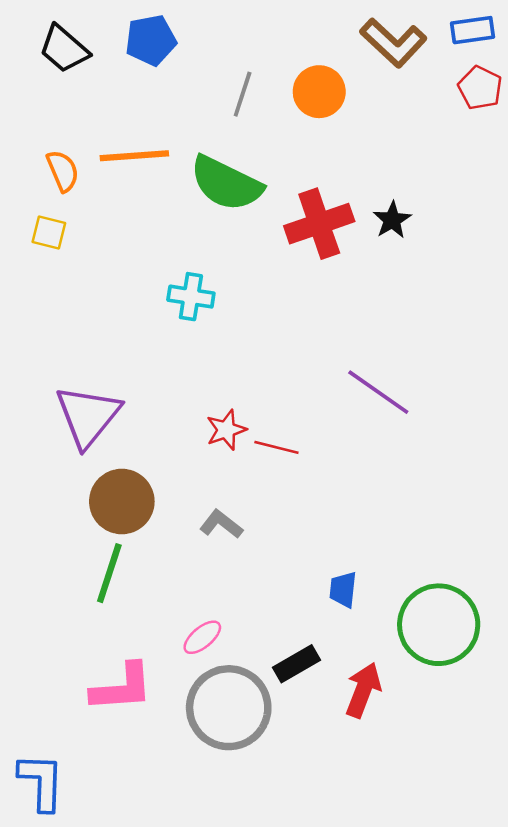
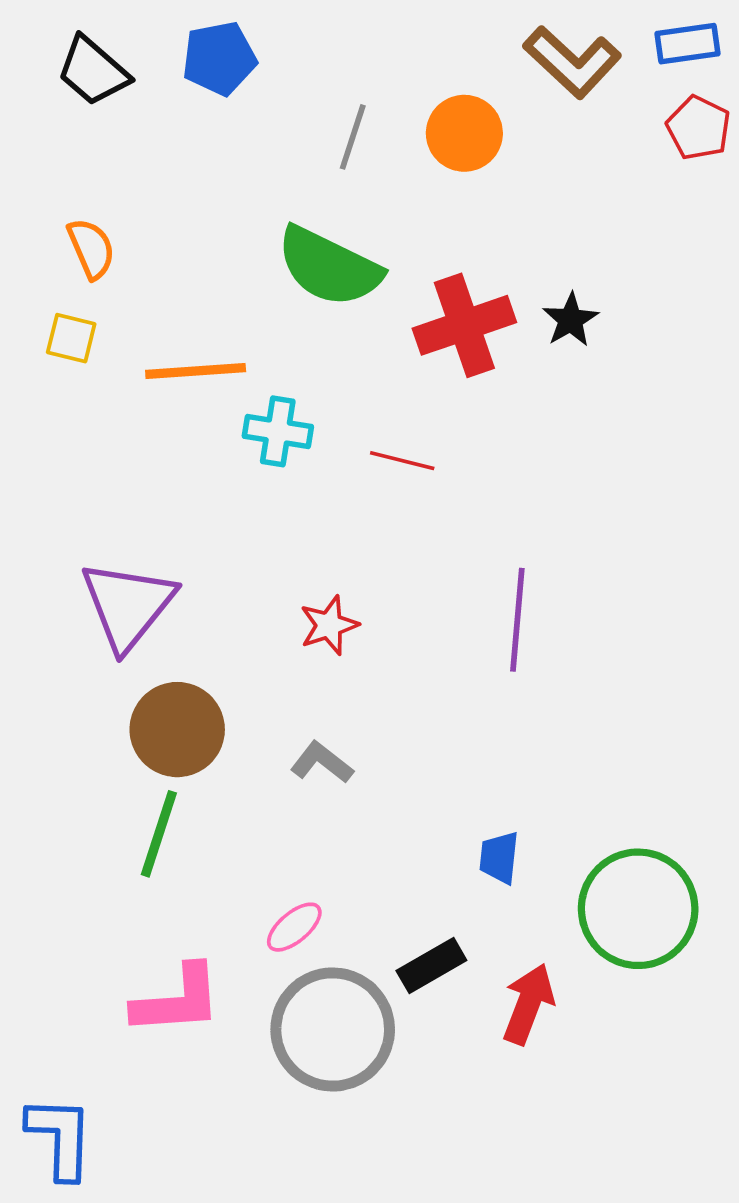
orange line: (134, 156) -> (196, 371), moved
purple line: (378, 392) -> (517, 620), moved, turned 60
red line: (276, 447) -> (402, 461), moved

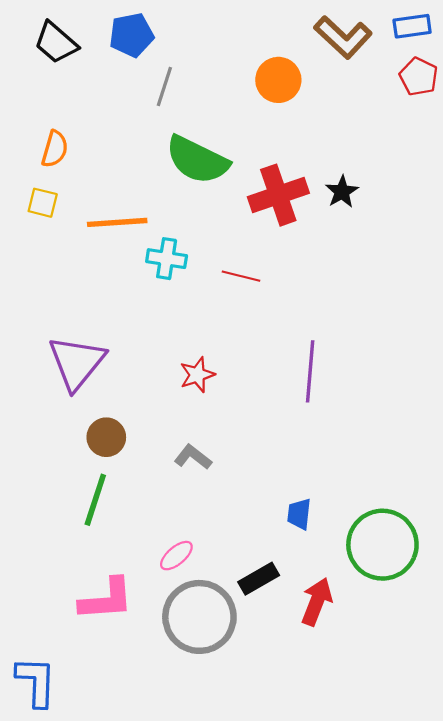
gray line: (353, 137) -> (164, 86), moved
orange semicircle: (91, 249) -> (55, 149), turned 39
brown circle: (177, 730) -> (106, 437), size x0.7

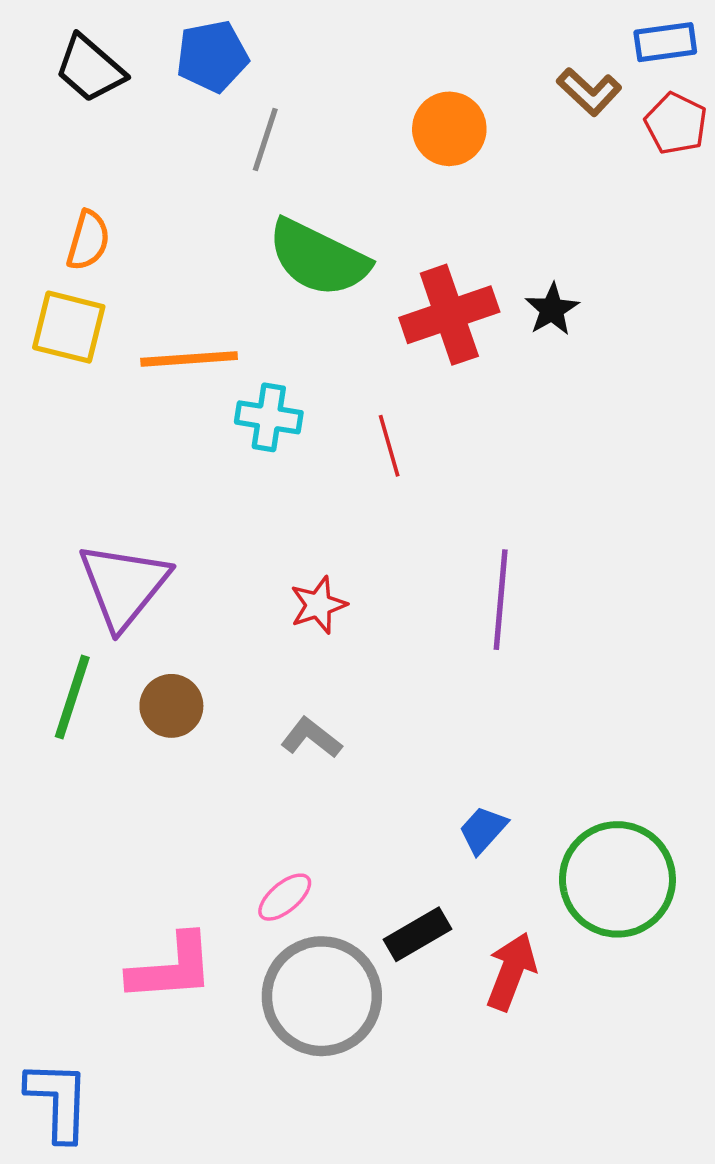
brown L-shape: (343, 37) -> (589, 92), moved, size x0.7
yellow square: (43, 203) -> (69, 327), size x1.5
red line: (241, 276) -> (389, 446), turned 60
green line: (95, 500) -> (72, 697), moved
blue trapezoid: (299, 514) -> (483, 830), turned 36

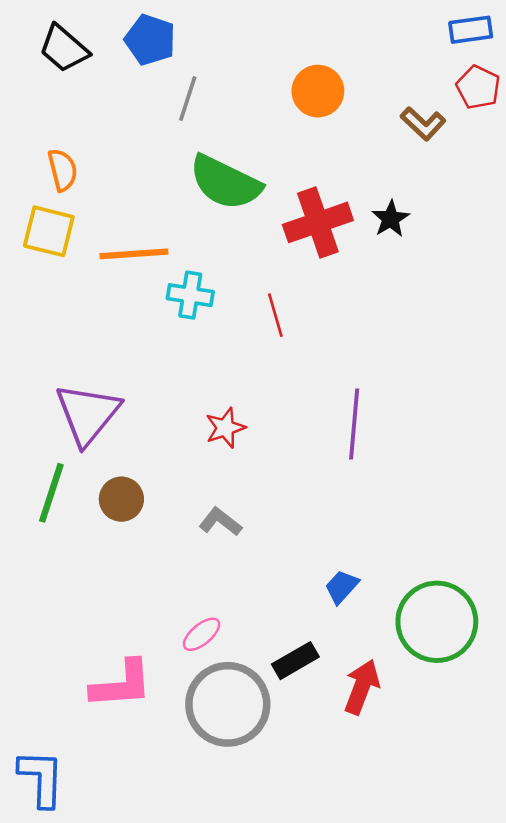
blue pentagon: (212, 56) -> (150, 40), turned 30
brown L-shape: (589, 92) -> (423, 124), moved
orange semicircle: (88, 240) -> (63, 170), turned -30

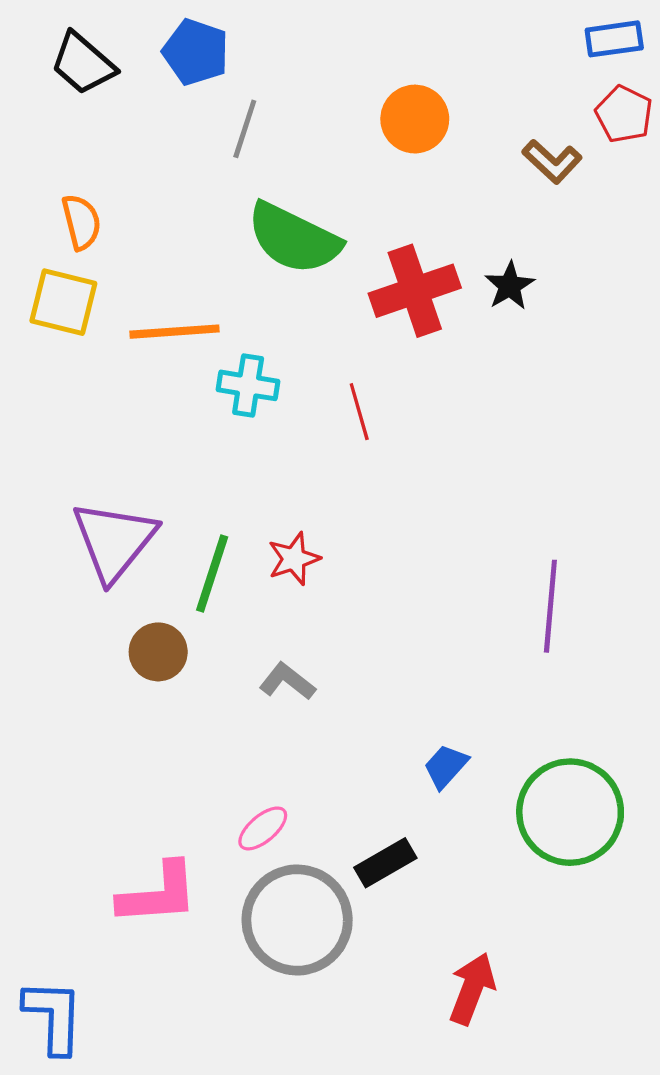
purple line: (354, 424) -> (550, 606), moved
green line: (51, 493) -> (212, 573), moved
red arrow: (362, 687) -> (472, 989), moved

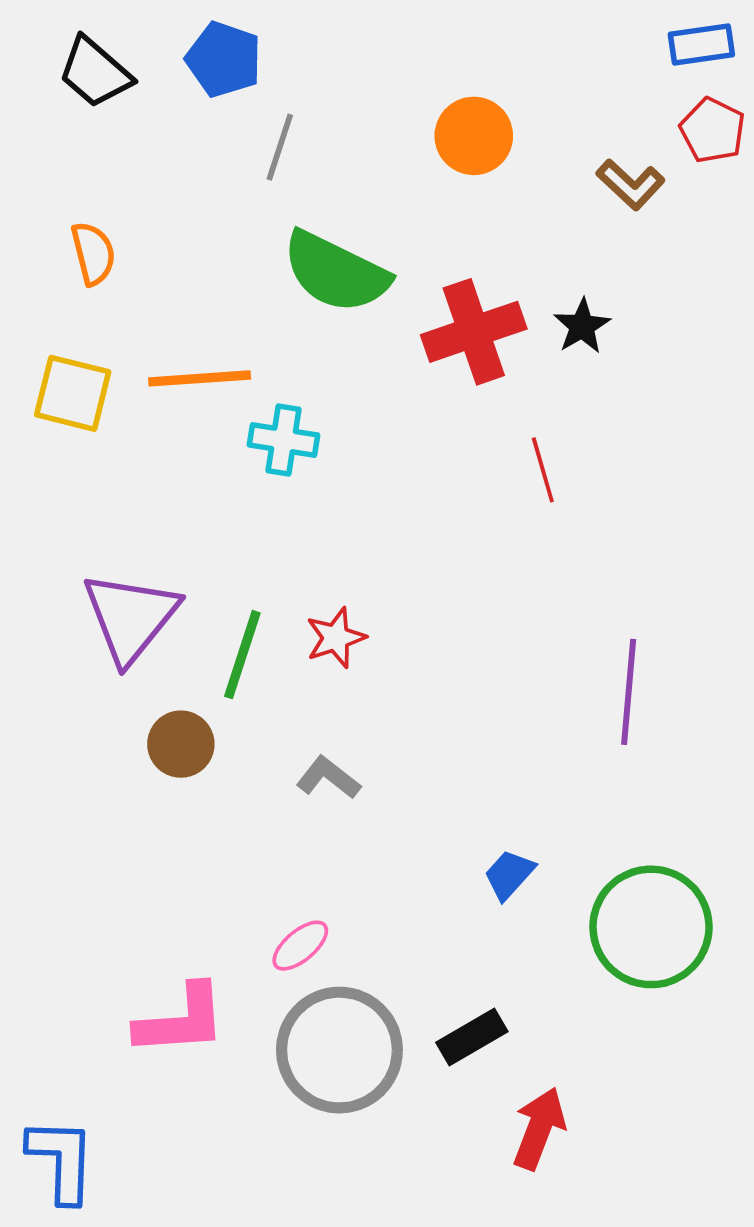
yellow square: (63, 302) -> (73, 393), moved
red line: (359, 412) -> (543, 470), moved
black rectangle: (385, 863) -> (472, 1037), moved

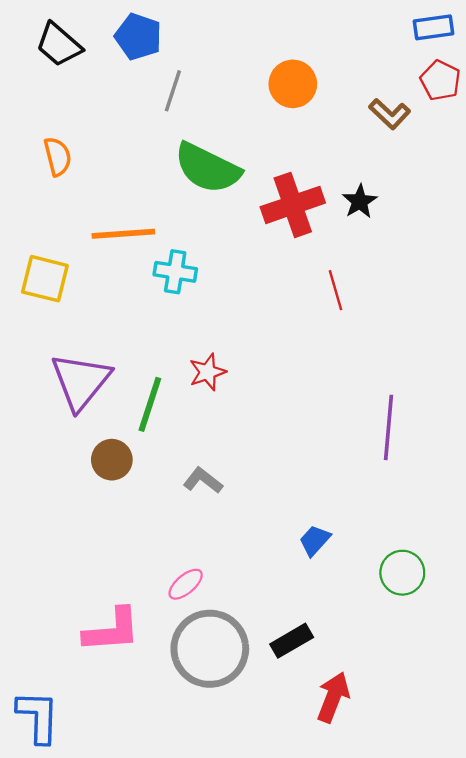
yellow square: (73, 393) -> (45, 279), moved
red star: (336, 638) -> (207, 372), moved
green circle: (651, 927) -> (402, 573), size x0.6

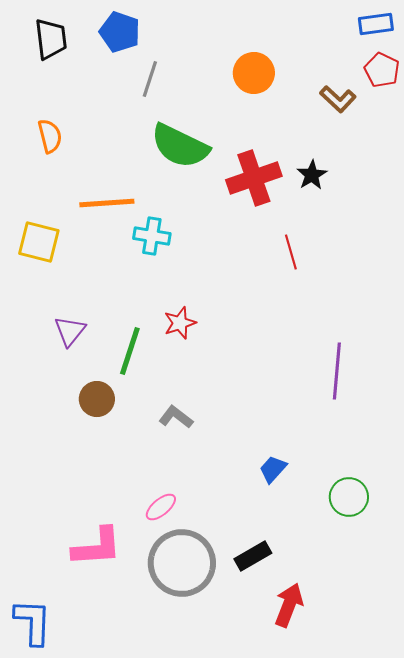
black trapezoid: (59, 45) -> (51, 39), turned -138
purple triangle: (81, 381) -> (70, 331), size x0.6

